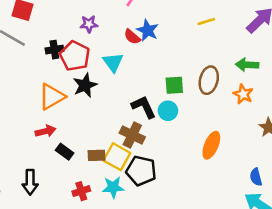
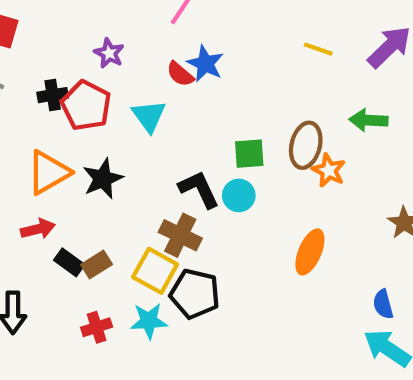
yellow line: (206, 21) -> (318, 49), moved, turned 36
purple star: (89, 24) -> (109, 53), turned 30
black star: (85, 85) -> (103, 179), moved
orange star: (243, 94) -> (329, 170), moved
brown rectangle: (97, 155) -> (97, 264), moved, turned -30

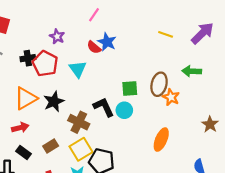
brown cross: (180, 235) -> (79, 122), moved
black rectangle: (69, 262) -> (23, 153), moved
yellow square: (155, 271) -> (81, 149), turned 30

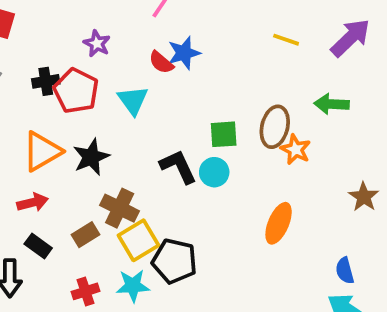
blue star: (107, 42) -> (184, 53), turned 30
brown cross: (79, 122) -> (120, 208), moved

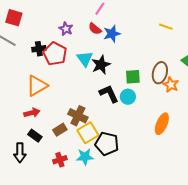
red semicircle: (161, 62) -> (95, 29), moved
black star: (91, 157) -> (101, 65), moved

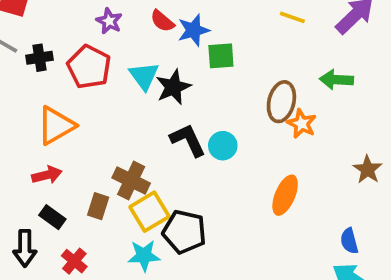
black cross: (39, 49) -> (40, 58), moved
green square: (133, 77) -> (221, 56), moved
brown rectangle: (60, 130) -> (98, 206), turned -40
red cross: (60, 160) -> (74, 261), moved, turned -32

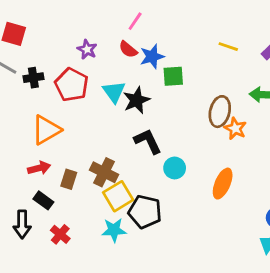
cyan circle: (223, 146) -> (175, 168), moved
brown rectangle: (98, 206) -> (69, 179), moved

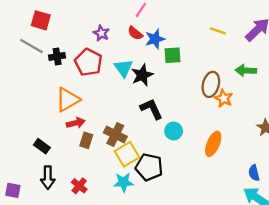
red arrow: (39, 168) -> (76, 123), moved
black rectangle: (43, 200) -> (42, 146), moved

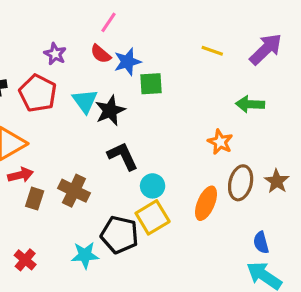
brown ellipse: (211, 84) -> (241, 183), moved
yellow square: (127, 154) -> (153, 217), moved

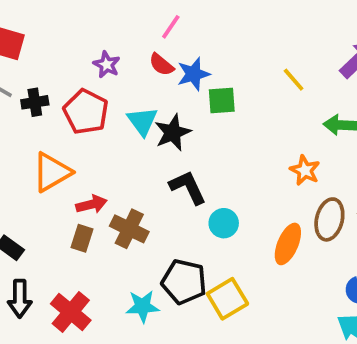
yellow line: (212, 51) -> (294, 80), moved, turned 30
red arrow: (20, 175) -> (91, 204), moved
yellow square: (153, 217) -> (227, 299), moved
red cross: (25, 260) -> (71, 312), size x1.5

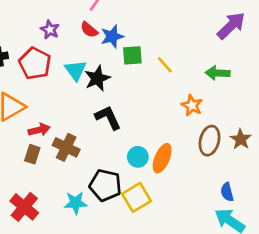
yellow line: (294, 80) -> (165, 65), moved
cyan circle: (224, 223) -> (138, 157), moved
orange ellipse: (288, 244) -> (162, 158), moved

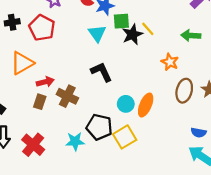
cyan triangle: (76, 70) -> (97, 33), moved
black star: (97, 78) -> (132, 34), moved
blue semicircle: (227, 192) -> (199, 133), turned -64

